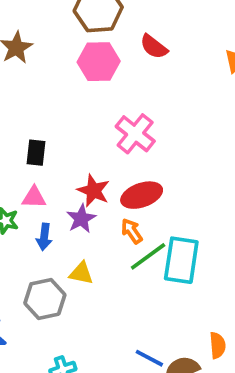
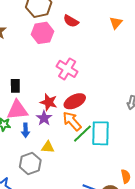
pink triangle: (34, 197) -> (17, 110), size x1.6
orange arrow: (132, 231) -> (72, 121), size x1.5

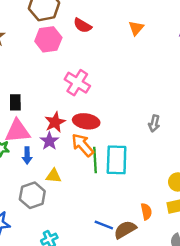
red ellipse: (75, 101) -> (86, 121), turned 35
red star: (49, 102) -> (55, 122), turned 30
green line: (82, 134) -> (95, 160), turned -50

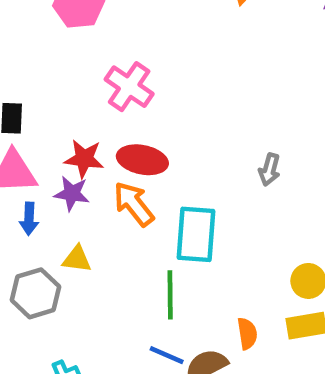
red star: (55, 122) -> (84, 159), turned 30
purple star: (49, 141) -> (72, 193), turned -30
green line: (95, 160) -> (170, 295), moved

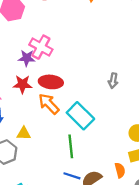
purple star: (72, 193) -> (27, 58), moved
cyan rectangle: (196, 234) -> (80, 116), turned -44
orange semicircle: (247, 334) -> (120, 170), moved

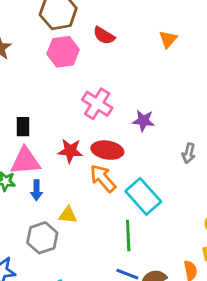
purple star: (27, 58) -> (143, 121), moved

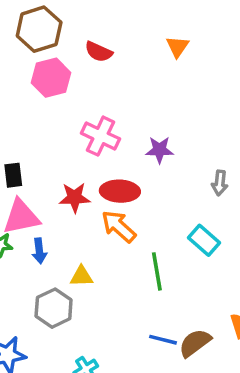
cyan rectangle: (143, 196) -> (204, 240), moved, size x0.7
green line: (128, 236) -> (157, 271), moved

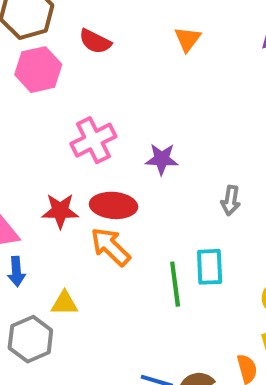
pink cross: (101, 136) -> (93, 140), turned 36
cyan rectangle: (204, 240) -> (210, 267), turned 44
green line: (157, 271) -> (175, 284), moved

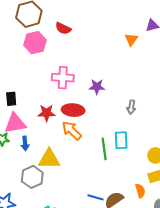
orange triangle: (188, 39) -> (131, 39), moved
pink cross: (93, 140) -> (63, 78), turned 30
yellow triangle: (65, 303) -> (49, 159), size x1.6

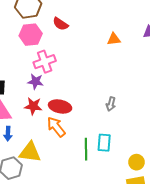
orange triangle: (131, 39) -> (114, 39), moved, turned 40
pink cross: (63, 78) -> (45, 62), moved, turned -30
purple star: (97, 87) -> (35, 81), moved
gray arrow: (131, 107) -> (111, 104), moved

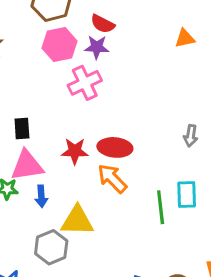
purple star: (35, 81) -> (97, 47), moved

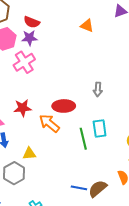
orange triangle: (185, 38) -> (87, 26), turned 40
red ellipse: (115, 147) -> (64, 106), moved
yellow triangle: (77, 221) -> (29, 154), size x0.6

